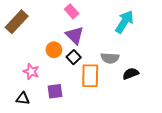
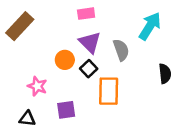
pink rectangle: (72, 11) -> (86, 14), turned -56
gray semicircle: (110, 58) -> (121, 50), moved, turned -114
black semicircle: (131, 74) -> (165, 74), moved, turned 105

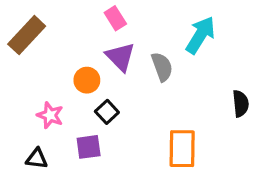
pink rectangle: (86, 14) -> (115, 18), turned 66
black square: (89, 69) -> (107, 112), moved
black semicircle: (165, 74) -> (241, 104), moved
orange rectangle: (109, 91) -> (182, 149), moved

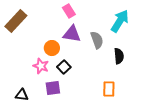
purple triangle: (120, 57) -> (72, 34), turned -36
black semicircle: (241, 104) -> (119, 56), moved
pink star: (50, 115) -> (41, 66), moved
orange rectangle: (182, 149) -> (109, 89), size x0.7

